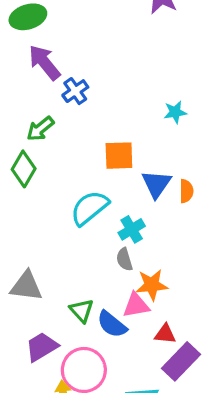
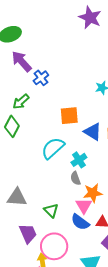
blue triangle: (156, 184) -> (93, 132), turned -30
pink triangle: (136, 305) -> (84, 206), turned -48
blue semicircle: (112, 324) -> (80, 222), moved
purple trapezoid: (42, 347) -> (28, 233), turned 100

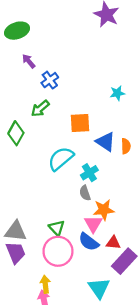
purple arrow: (22, 61) -> (29, 61), size x0.6
green arrow: (21, 102) -> (40, 108), moved
gray triangle: (17, 197) -> (16, 231), moved
purple trapezoid: (28, 233) -> (16, 252), moved
pink circle: (54, 246) -> (58, 251), moved

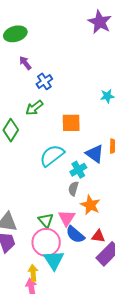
blue triangle: (106, 142) -> (95, 154), moved
gray semicircle: (85, 193) -> (73, 189), turned 32
orange star: (104, 210) -> (90, 205), turned 30
pink triangle: (93, 224) -> (67, 218), moved
cyan triangle: (99, 288) -> (54, 260), moved

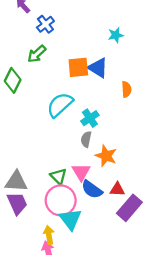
blue triangle: (95, 154) -> (98, 68), moved

